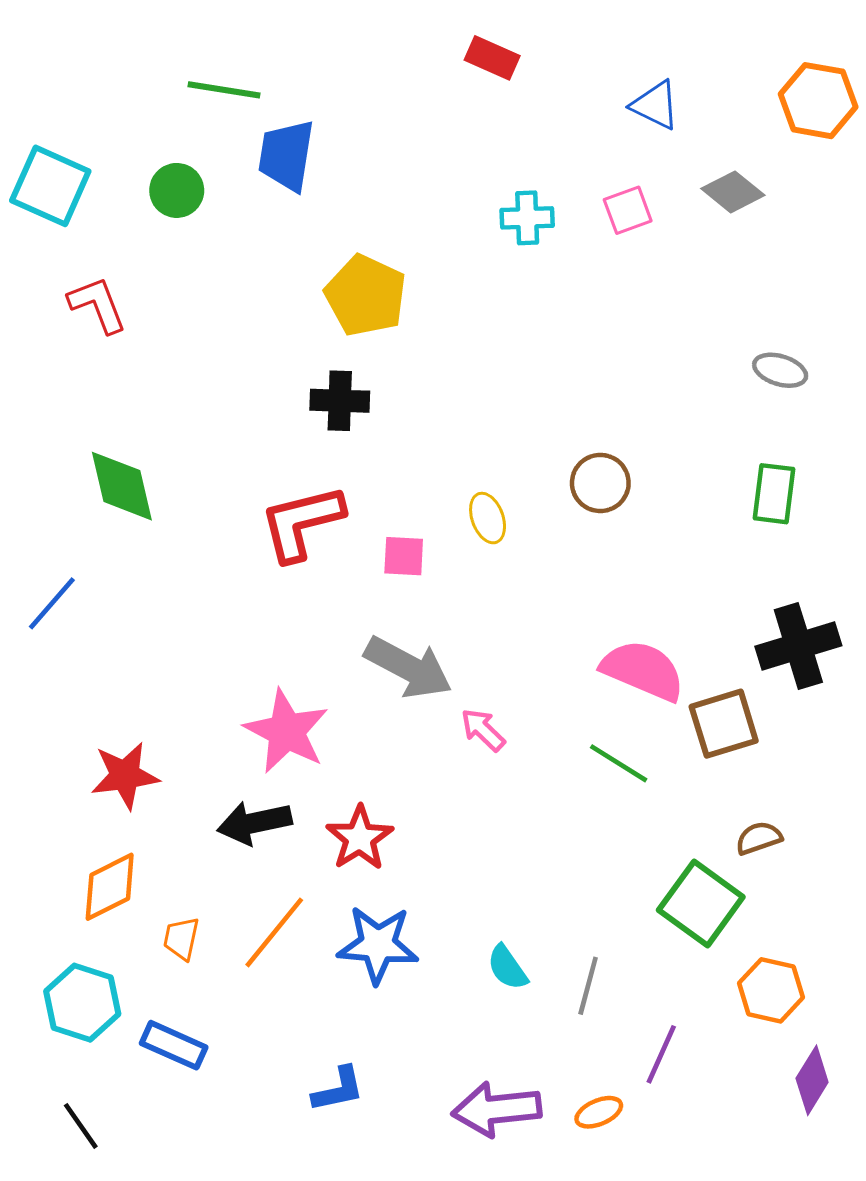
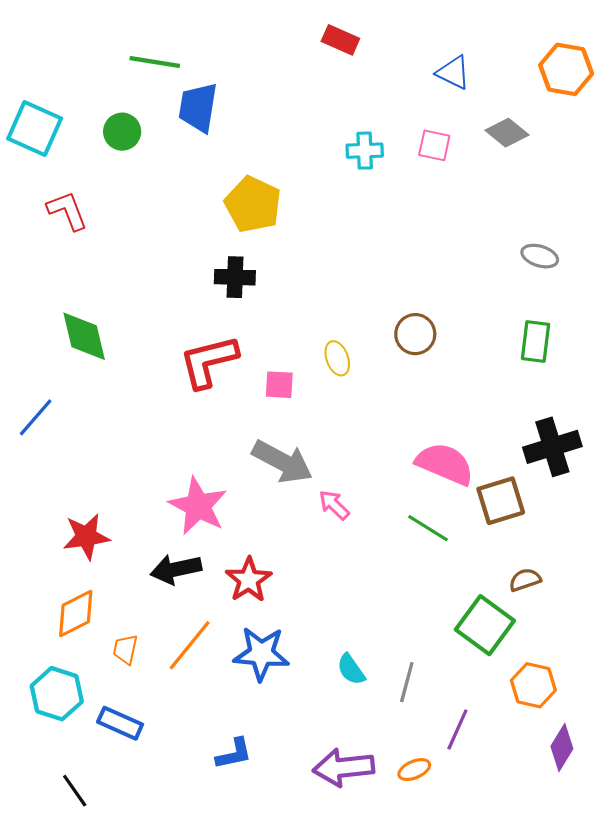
pink square: (628, 210) -> (434, 145), turned 32
black line: (81, 1126) -> (75, 791), moved

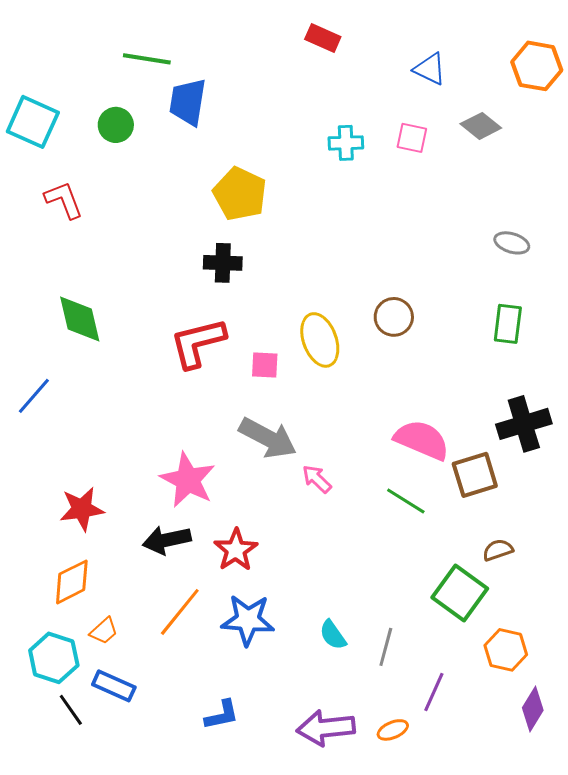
yellow ellipse: (337, 358) -> (320, 340), size x1.6
orange trapezoid: (125, 649) -> (104, 631), moved, turned -144
black line: (75, 791) -> (71, 710), moved

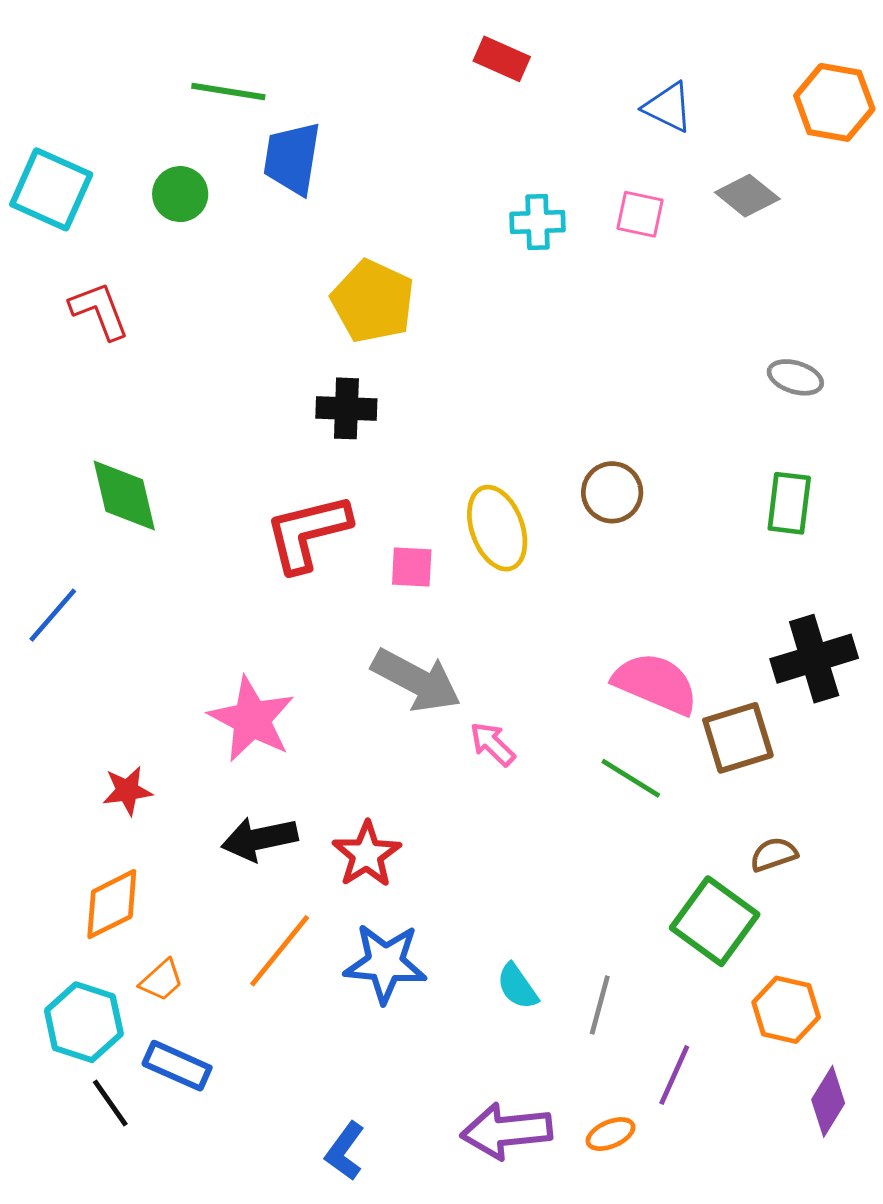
pink star: (188, 480) -> (252, 719), moved
red star: (82, 509) -> (127, 791), size x0.7
blue L-shape: (222, 715) -> (345, 1151), moved, turned 138

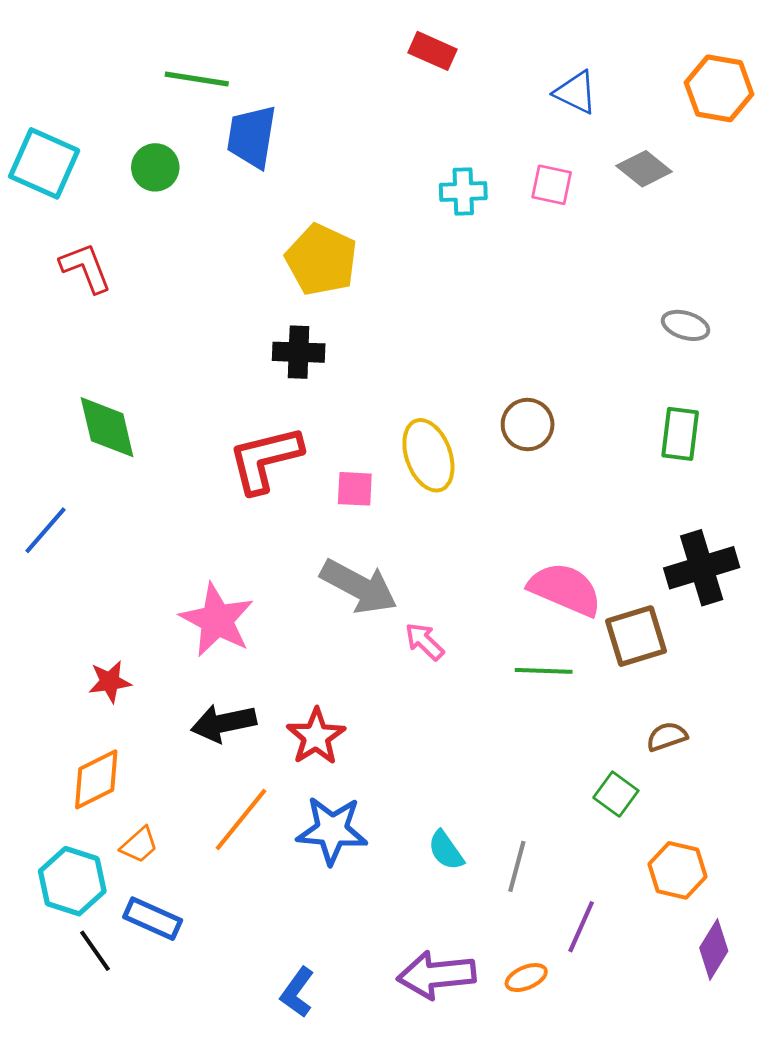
green line: (631, 778) -> (544, 671), turned -30
green square: (715, 921) -> (616, 794), size x0.6

